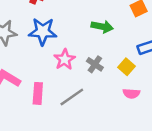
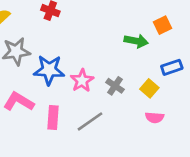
green arrow: (102, 27) -> (136, 41), moved
blue star: (43, 31) -> (49, 70), moved

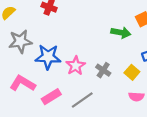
pink rectangle: (53, 117) -> (51, 97), turned 54

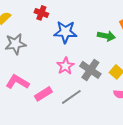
blue star: (48, 57) -> (65, 32), moved
gray cross: (103, 70) -> (90, 70), size x1.5

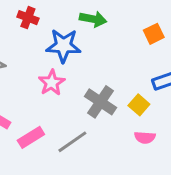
green arrow: (106, 36) -> (93, 19), moved
pink star: (65, 66) -> (52, 83), moved

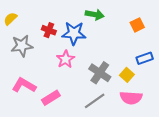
red cross: (28, 18) -> (49, 30), moved
pink semicircle: (145, 137) -> (131, 98), size x1.5
gray line: (72, 142) -> (95, 101), moved

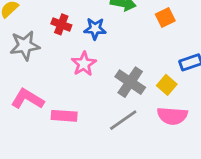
orange square: (137, 25) -> (165, 17), moved
blue star: (74, 33) -> (95, 29), size x0.7
pink rectangle: (51, 98) -> (64, 116), turned 36

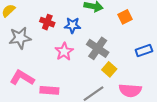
gray cross: (130, 82) -> (98, 48), moved
yellow square: (167, 85) -> (109, 69), moved

